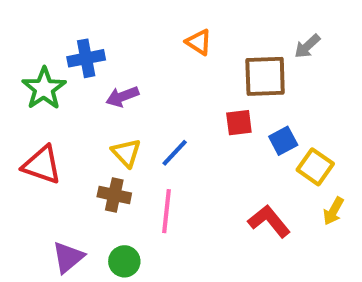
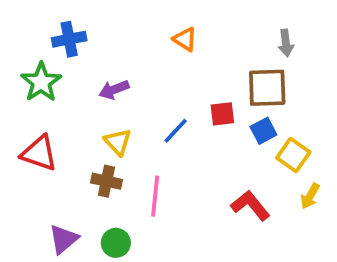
gray arrow: (307, 46) -> (286, 43), turned -55
blue cross: (86, 58) -> (69, 39), moved
brown square: (265, 76) -> (267, 88), moved
blue line: (175, 153) -> (176, 131), moved

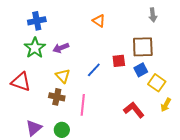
gray arrow: (286, 43) -> (153, 15), moved
green star: (41, 82) -> (35, 48), moved

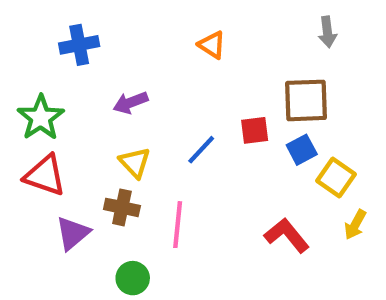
green star: (35, 48) -> (41, 118), moved
purple triangle: (34, 128) -> (73, 233), moved

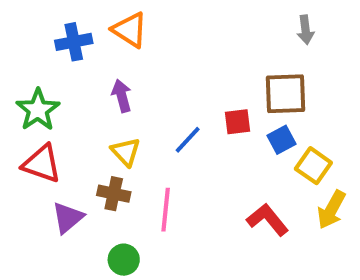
orange triangle: (212, 45) -> (130, 30), moved, size x1.4
purple arrow: (131, 103) -> (122, 96), turned 96
yellow arrow: (355, 225) -> (331, 210), size x1.4

